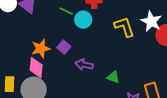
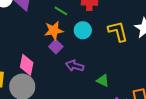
cyan circle: (83, 20) -> (83, 30), moved
orange star: (41, 48) -> (54, 30), moved

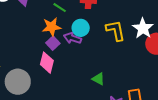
pink diamond: (27, 65) -> (47, 63), moved
purple arrow: (75, 66) -> (73, 38), moved

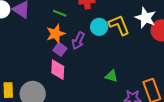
cyan circle: (81, 28) -> (99, 27), moved
purple arrow: (73, 38) -> (78, 41), turned -72

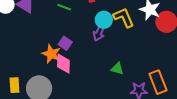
orange star: (56, 34) -> (51, 54), moved, turned -30
purple arrow: (78, 41) -> (99, 32), moved

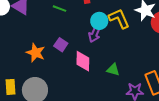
orange star: (51, 54) -> (36, 53), moved
pink diamond: (63, 64) -> (83, 61), moved

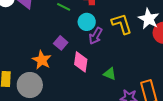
cyan circle: (99, 21) -> (87, 22), moved
orange star: (36, 53) -> (42, 60), moved

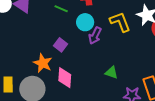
pink diamond: (81, 62) -> (65, 78), moved

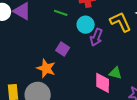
pink diamond: (65, 78) -> (103, 83), moved

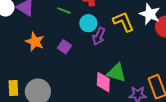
orange star: (46, 68) -> (35, 42), moved
green triangle: (115, 73) -> (116, 73), size x1.5

